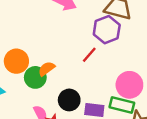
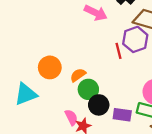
red line: (89, 55) -> (119, 51), moved, turned -56
green circle: (35, 77) -> (88, 89), moved

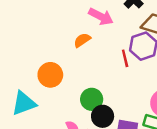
orange semicircle: (78, 75) -> (82, 40), moved

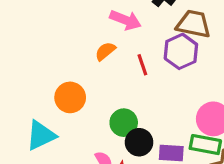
red line: (125, 58) -> (142, 65), moved

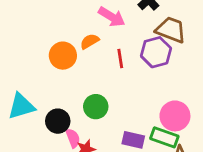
orange circle: (70, 97) -> (63, 56), moved
black circle: (139, 142) -> (58, 121), moved

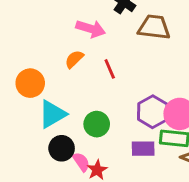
purple hexagon: (156, 52) -> (153, 112), moved
orange circle: (63, 56) -> (30, 83), moved
cyan triangle: (21, 106) -> (52, 114), moved

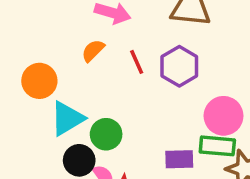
purple hexagon: (153, 112) -> (179, 66), moved
green circle: (97, 124) -> (106, 134), moved

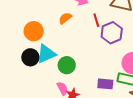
red line: (137, 62) -> (96, 20), moved
black circle: (79, 160) -> (30, 57), moved

